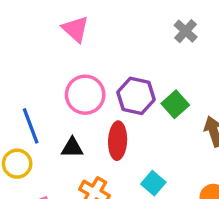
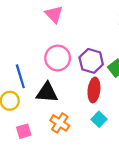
red ellipse: (118, 141) -> (94, 90), moved
black triangle: (72, 148) -> (47, 92), size x1.5

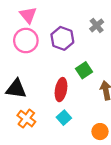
pink circle: (58, 58) -> (26, 40), moved
purple hexagon: (91, 61) -> (62, 38), moved

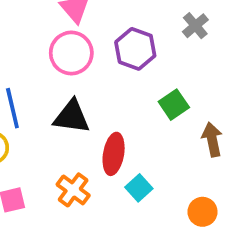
black triangle: (16, 89) -> (72, 117), moved
red ellipse: (61, 90) -> (114, 154), moved

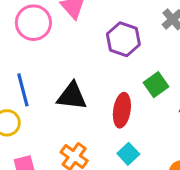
pink circle: (71, 53) -> (33, 23), moved
red ellipse: (114, 154) -> (122, 110), moved

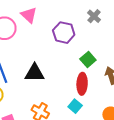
red ellipse: (122, 110) -> (82, 84), moved

